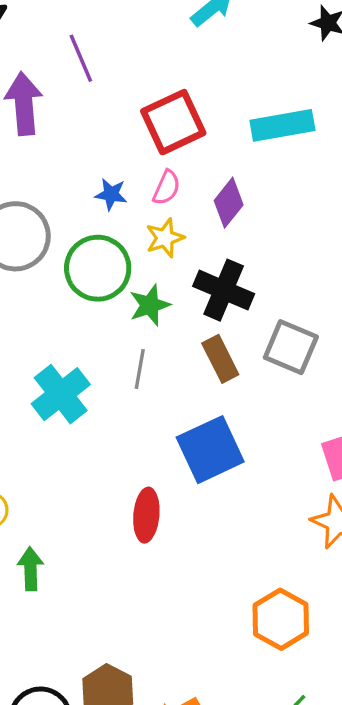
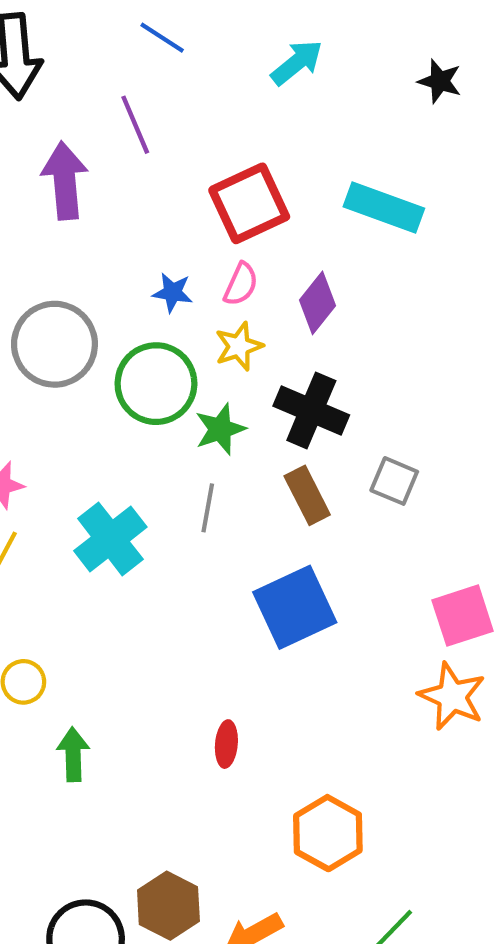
cyan rectangle: (282, 125) -> (384, 208), turned 30
gray square: (291, 347) -> (394, 481), size x0.7
red ellipse: (146, 515) -> (226, 744), moved, size x0.7
orange hexagon: (281, 619) -> (328, 833), moved

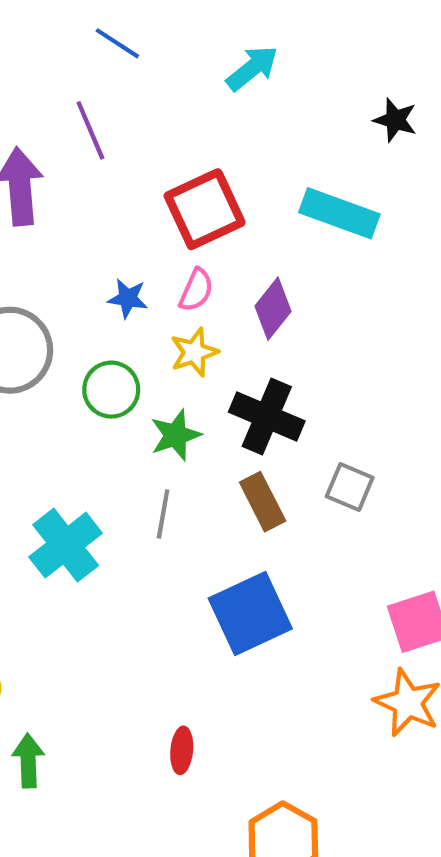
black star: (440, 81) -> (395, 120), moved
green circle: (156, 384) -> (111, 390), size x0.7

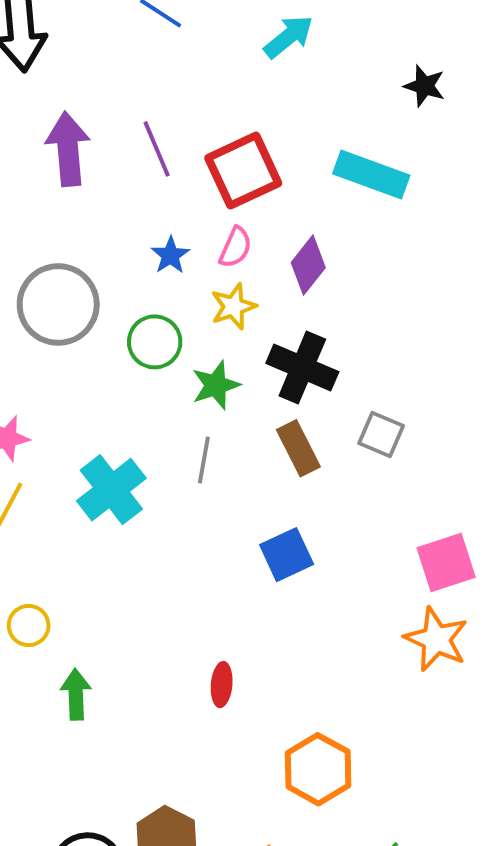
purple line: (90, 130) -> (157, 149), moved
blue star: (128, 298) -> (170, 255), turned 30
blue square: (250, 614) -> (287, 555), size x0.7

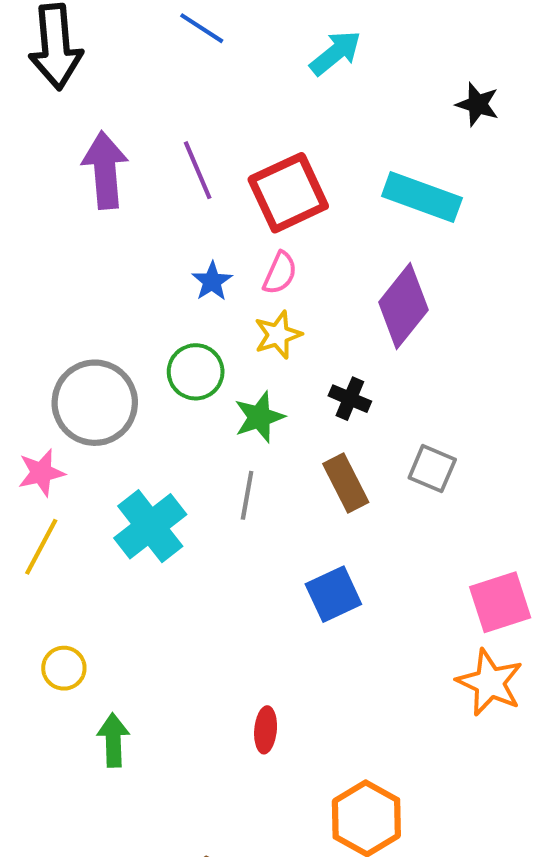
purple diamond: (308, 265) -> (403, 306), moved, size x1.4
gray circle: (58, 304) -> (95, 403), moved
black cross: (302, 368) -> (350, 399), size x0.6

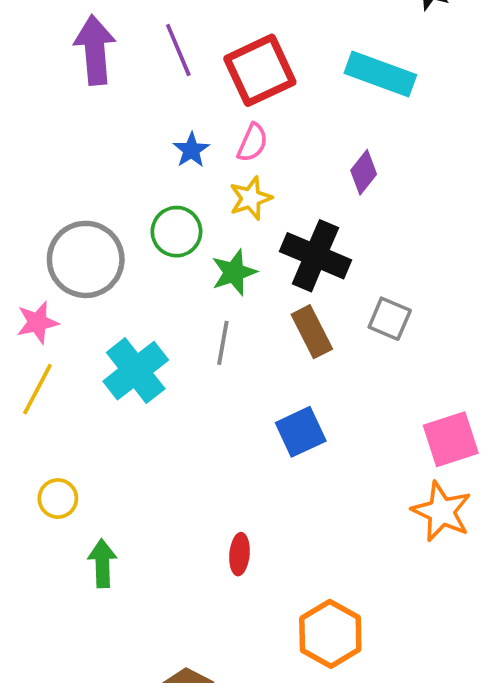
purple diamond: (403, 306) -> (364, 172), size x0.6
black cross: (350, 399) -> (315, 256), size x1.8

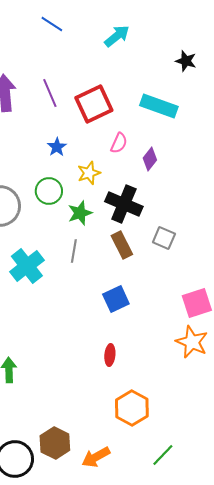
pink semicircle: (252, 143) -> (119, 143), moved
red ellipse: (239, 554) -> (110, 355), moved

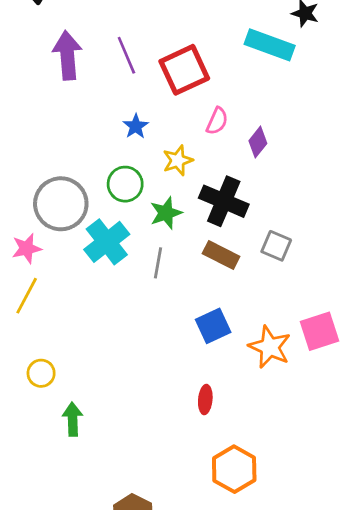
cyan rectangle: (159, 106) -> (270, 45), moved
brown rectangle: (122, 245) -> (221, 255), turned -36
cyan cross: (27, 266) -> (107, 242), moved
orange star: (192, 342) -> (270, 347), moved

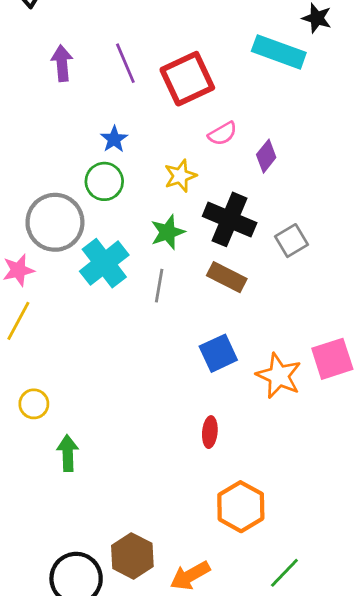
purple arrow: (67, 55) -> (62, 63), size x0.7
pink semicircle: (217, 121) -> (223, 134), turned 36
blue star: (136, 126) -> (114, 139), moved
green circle: (125, 184) -> (104, 181), moved
gray square: (276, 246) -> (291, 241), moved, turned 36

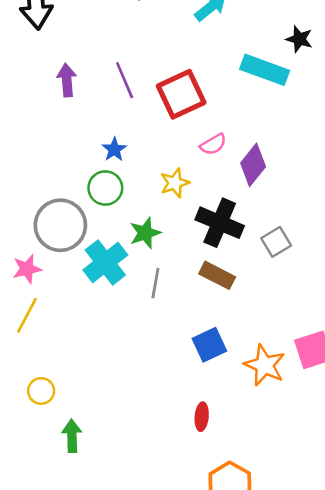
purple diamond: (266, 156) -> (253, 165), size x1.4
green star: (168, 232) -> (145, 233), moved

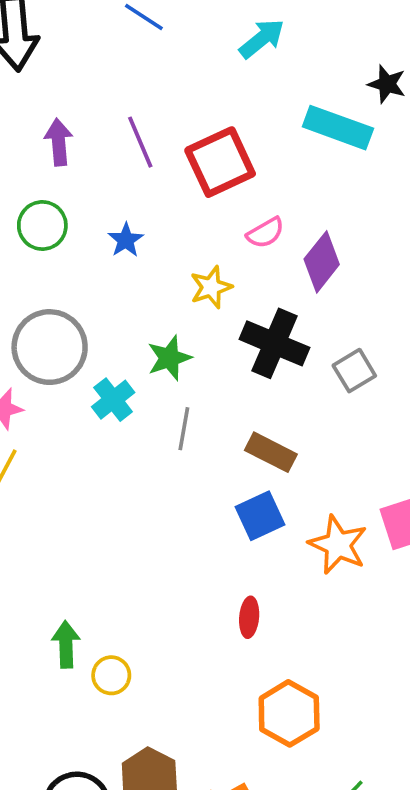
green circle: (105, 188) -> (42, 226), moved
cyan cross: (105, 262) -> (113, 400), size x0.7
brown rectangle: (217, 275) -> (271, 452), moved
yellow circle: (41, 391) -> (111, 675), moved

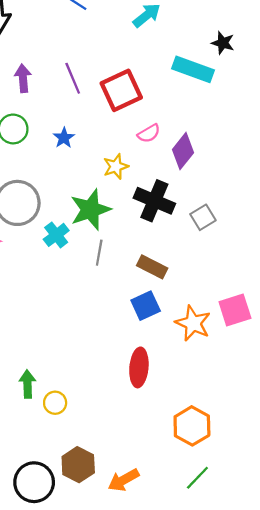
green star: (169, 358) -> (90, 210), size x1.5
red ellipse: (249, 617) -> (139, 367), size x1.6
orange hexagon: (289, 713) -> (192, 426), moved

